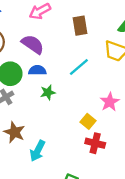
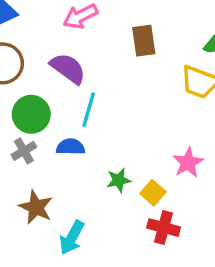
cyan line: (79, 67) -> (89, 110), moved, turned -35
blue semicircle: (37, 70) -> (71, 147), moved
green star: (48, 92) -> (119, 180), moved

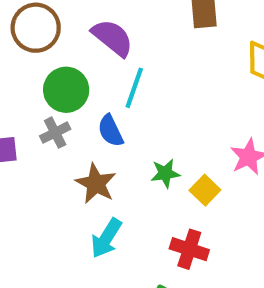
blue semicircle: (71, 147) -> (111, 131), turned -120
brown star: (36, 207) -> (96, 184), moved
red cross: (164, 228) -> (189, 249), moved

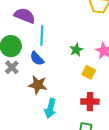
green star: (165, 173) -> (76, 50), moved

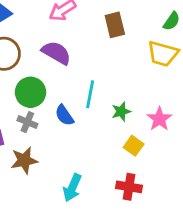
cyan line: (42, 36) -> (90, 94), moved
gray cross: (12, 67) -> (27, 122), turned -32
brown star: (38, 85) -> (24, 160), moved, turned -30

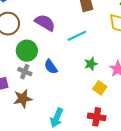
cyan line: (90, 94) -> (77, 36), moved, turned 54

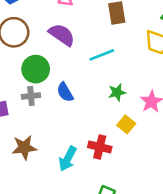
gray cross: (25, 72) -> (31, 96), turned -32
brown star: (23, 99) -> (24, 148), moved
red cross: (97, 117) -> (100, 147), moved

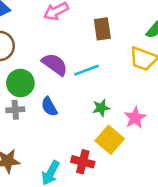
purple semicircle: (62, 35) -> (55, 64), moved
yellow square: (126, 124) -> (110, 140), size x1.5

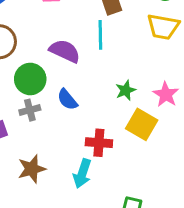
cyan line: (87, 70) -> (100, 35), moved, turned -60
red cross: (83, 162) -> (99, 143), moved

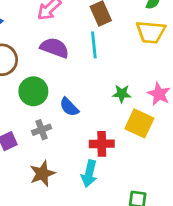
purple semicircle: (65, 51) -> (55, 48), moved
green star: (126, 90) -> (122, 94), turned 30
gray cross: (30, 110) -> (42, 130), moved

